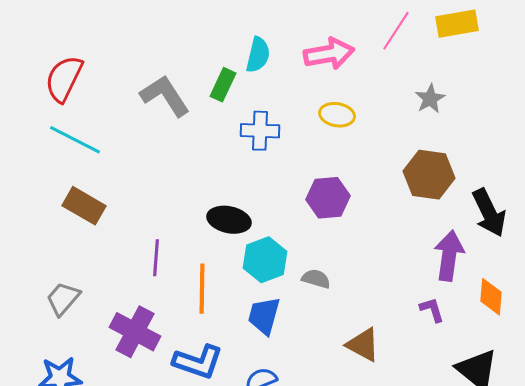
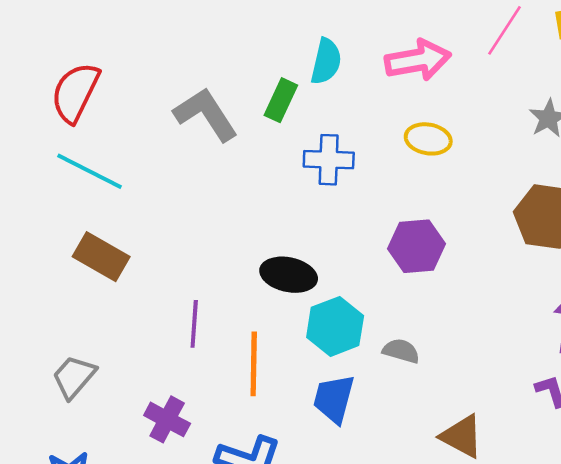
purple cross: (135, 332) -> (167, 419), size x0.7

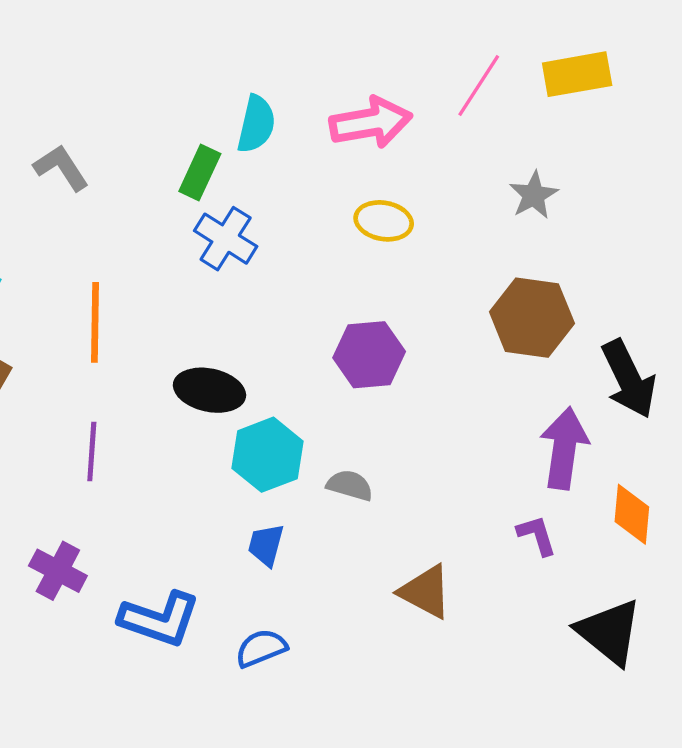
gray L-shape: (206, 114) -> (61, 168), moved, size x0.7
blue cross: (329, 160) -> (226, 239), moved, turned 30
orange line: (254, 364) -> (95, 322), moved
blue trapezoid: (334, 399) -> (266, 545), size x0.7

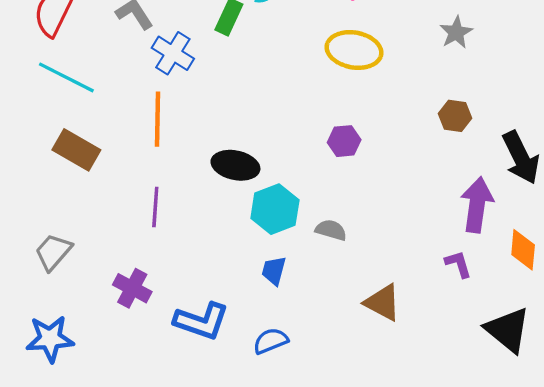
yellow ellipse: (384, 221) -> (354, 50), size x1.4
blue cross: (226, 239) -> (173, 53), moved
brown hexagon: (532, 318) -> (455, 116), size x0.6
purple hexagon: (369, 355) -> (344, 141), size x0.7

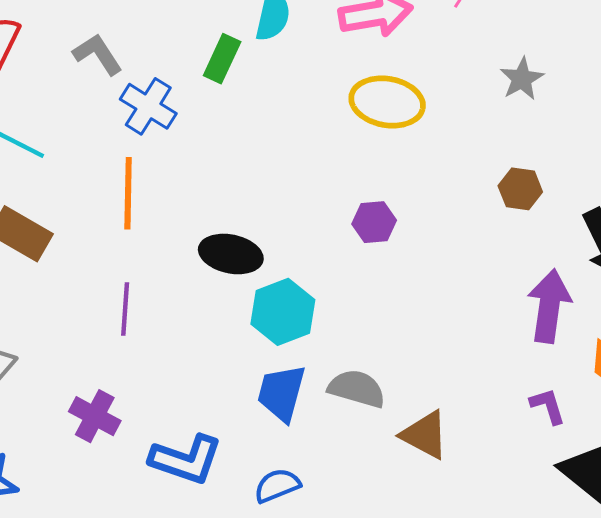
gray semicircle: (331, 230) -> (357, 389), moved, size x1.4
purple L-shape: (458, 264) -> (548, 406), moved
blue trapezoid: (274, 271) -> (281, 393), size x1.5

